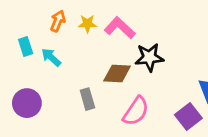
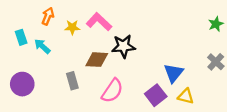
yellow star: (87, 24) -> (72, 27), moved

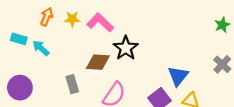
yellow star: (72, 27) -> (72, 19), moved
cyan rectangle: (21, 37) -> (19, 39), turned -56
black star: (123, 46) -> (126, 48), turned -30

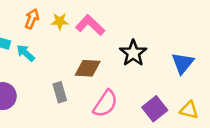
black star: (126, 48) -> (133, 53), moved
blue triangle: (178, 76) -> (183, 63), moved

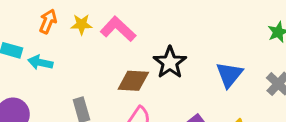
cyan arrow: (26, 53) -> (40, 62), turned -30
brown diamond: (88, 68) -> (133, 81), moved

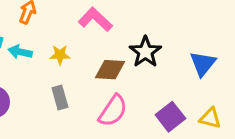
yellow star: (81, 24) -> (60, 55), moved

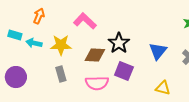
yellow star: (60, 55) -> (61, 45), size x1.5
pink semicircle: (113, 111) -> (97, 83), turned 55
purple square: (170, 117) -> (124, 71), moved, turned -30

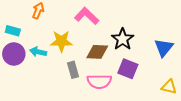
cyan arrow: (34, 43) -> (38, 52), moved
gray rectangle: (61, 74) -> (73, 70), moved
purple circle: (16, 77) -> (14, 54), moved

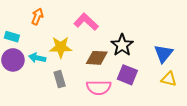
gray rectangle: (73, 70) -> (60, 79), moved
yellow triangle: (169, 87) -> (169, 79), moved

